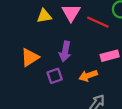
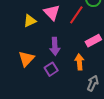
red line: (98, 22) -> (76, 15), turned -66
orange arrow: (88, 76) -> (79, 62), turned 119

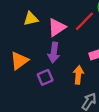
pink triangle: (52, 12) -> (57, 27), moved, turned 30

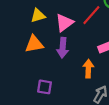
orange triangle: (19, 61) -> (34, 44), moved, turned 30
purple square: (45, 77) -> (45, 87), moved, turned 35

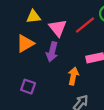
pink triangle: (64, 23) -> (58, 28), turned -42
orange triangle: (34, 44) -> (25, 43), turned -30

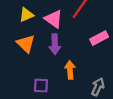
orange triangle: (25, 43) -> (26, 44), turned -30
orange arrow: (73, 76) -> (70, 70), moved

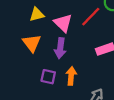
purple square: (41, 86) -> (48, 77), moved

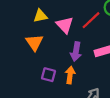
purple arrow: (60, 48) -> (76, 52), moved

